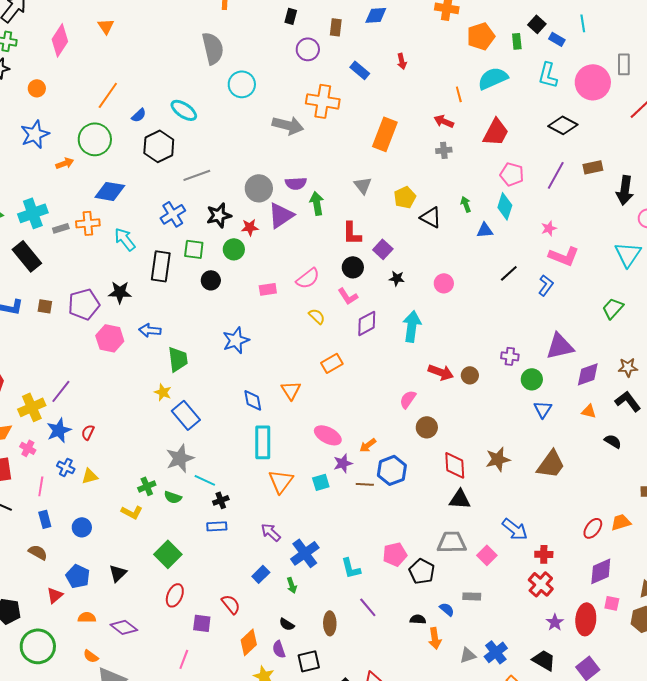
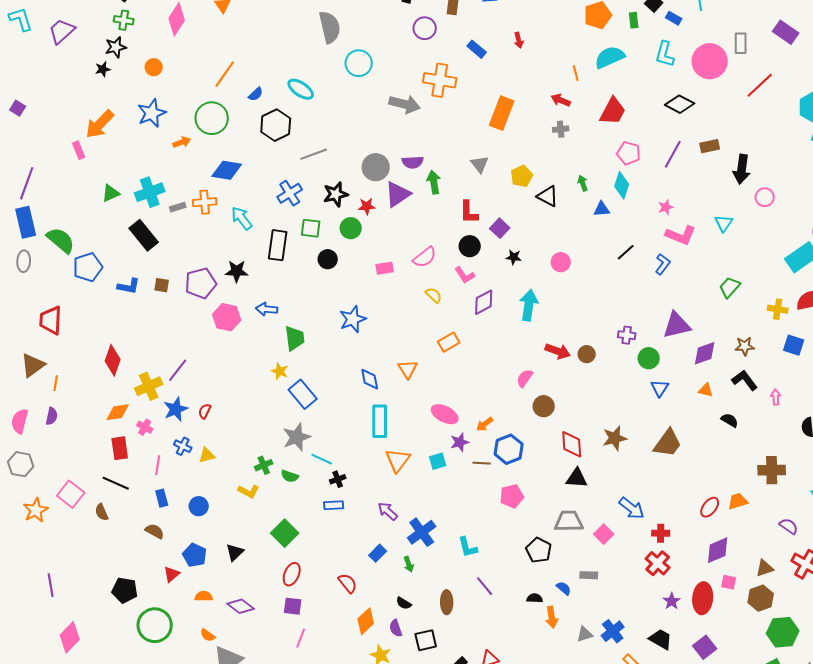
cyan triangle: (628, 254) -> (724, 223), moved, size x0.7
pink pentagon: (395, 554) -> (512, 496), moved
purple square: (202, 623) -> (293, 606), moved

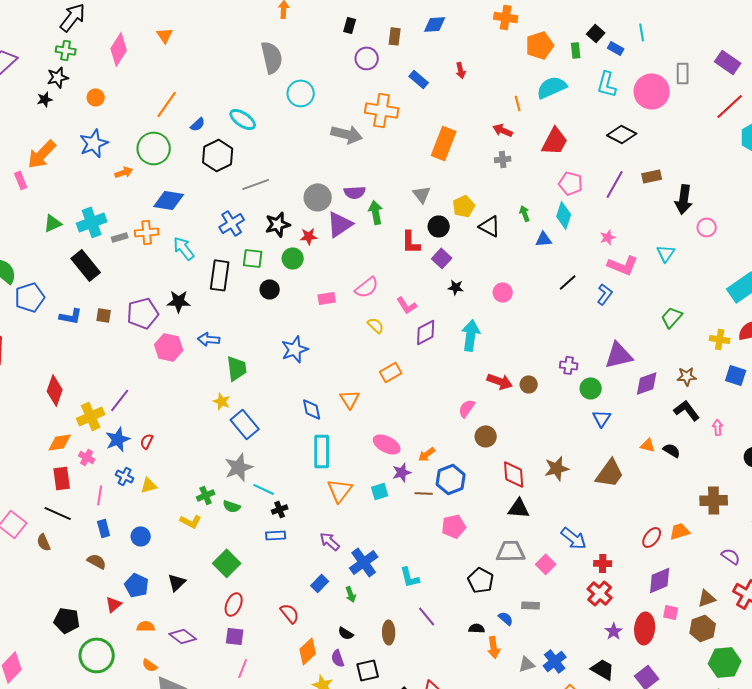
red line: (760, 85) -> (730, 106), moved
black circle: (470, 246) -> (439, 226), moved
orange triangle: (706, 390) -> (648, 445), moved

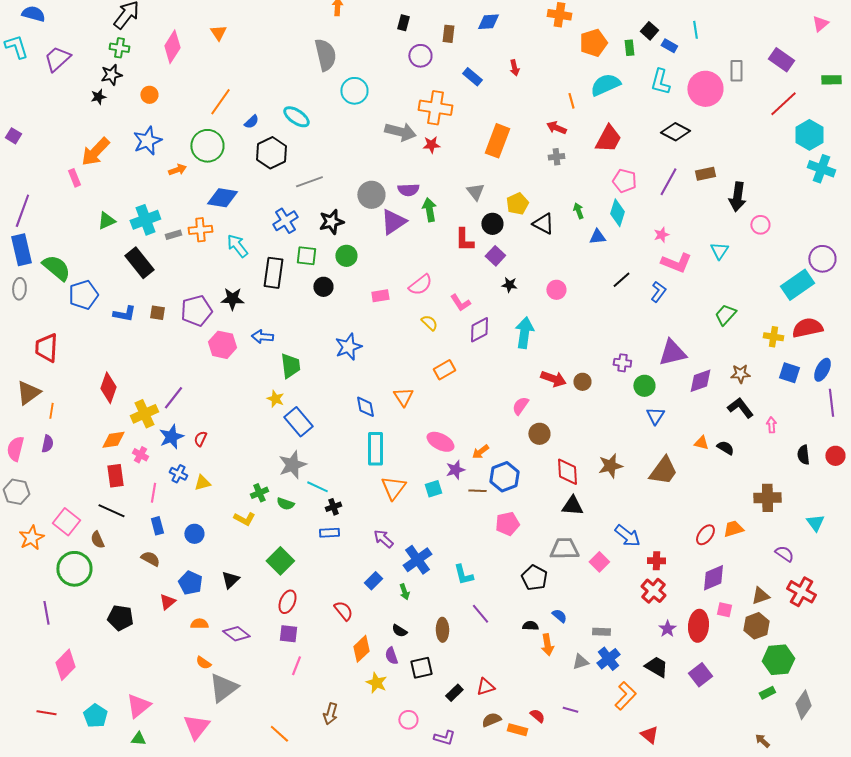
red star: (309, 236) -> (431, 145), moved
gray rectangle: (531, 605) -> (601, 632), moved
green circle: (97, 655) -> (74, 569), moved

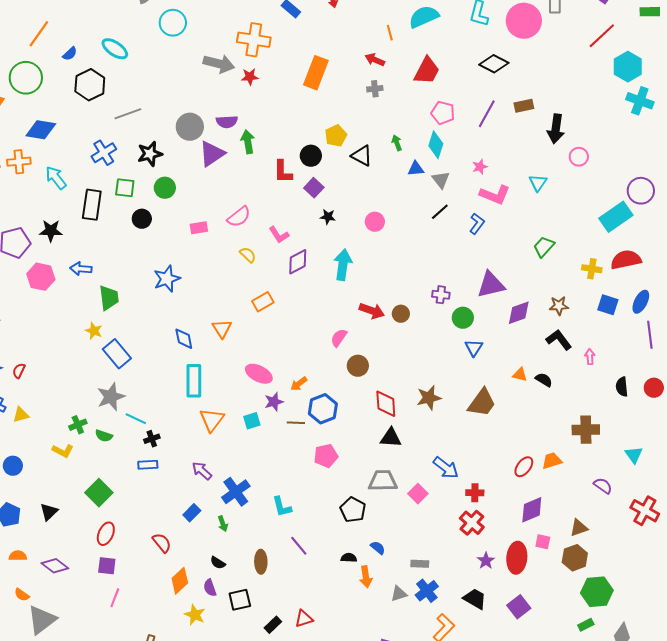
gray triangle: (475, 192) -> (441, 180), moved
red cross: (801, 592) -> (645, 511), moved

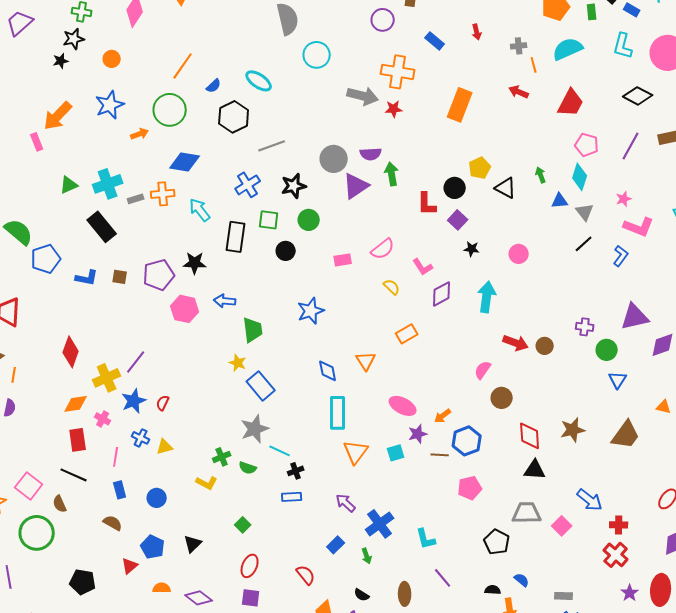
gray cross: (375, 89) -> (519, 46), moved
green square: (99, 493) -> (243, 525), size x0.6

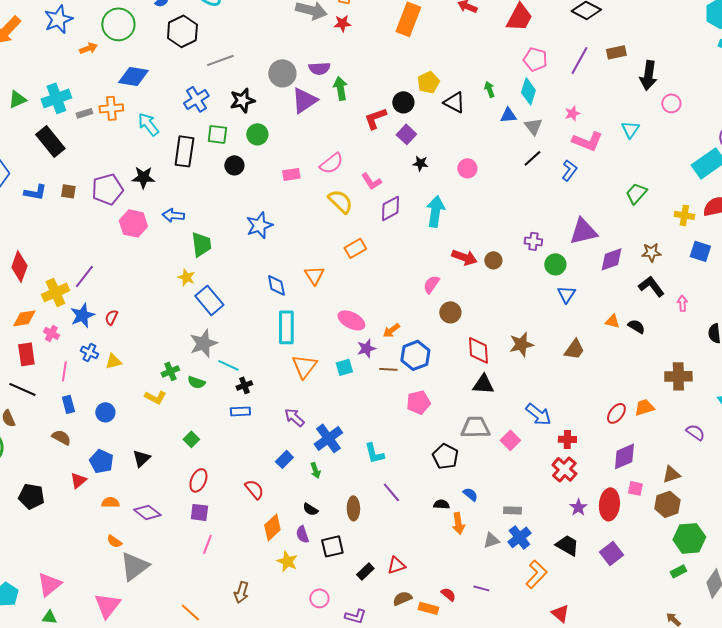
red L-shape: (427, 204) -> (375, 118), turned 70
yellow semicircle: (392, 287) -> (340, 201), size x1.5
brown trapezoid: (626, 435) -> (574, 349), size x0.7

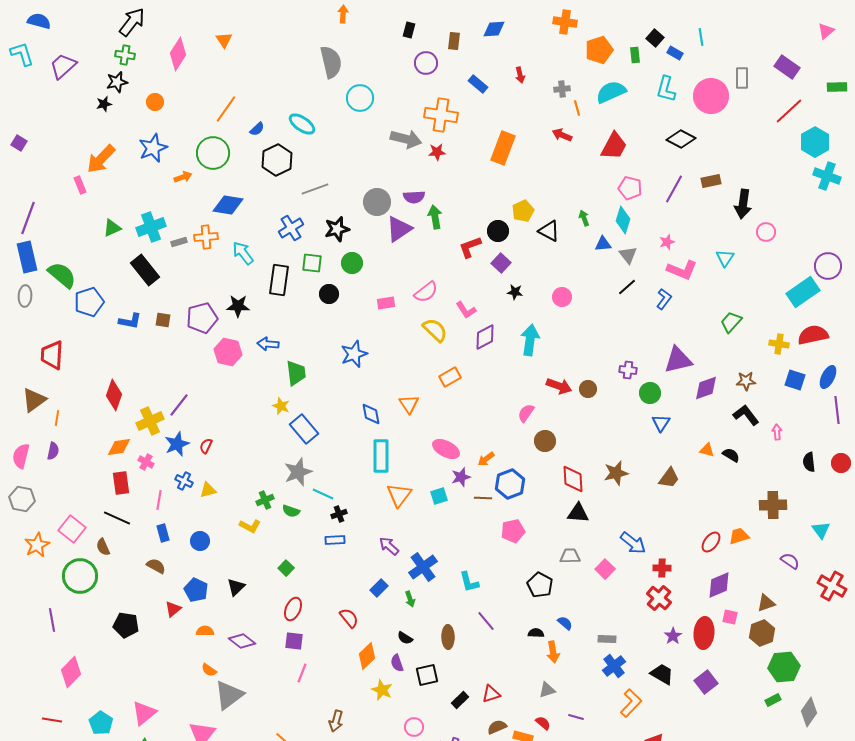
gray trapezoid: (475, 427) -> (570, 556), size x0.7
gray triangle: (491, 540) -> (547, 690), moved

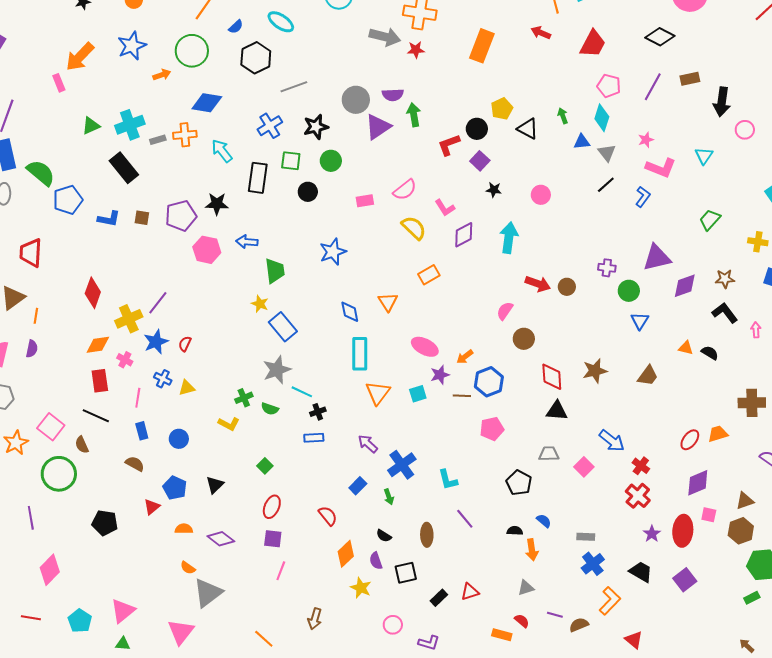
red cross: (662, 568) -> (641, 466), turned 36
brown semicircle: (497, 727) -> (579, 625), moved

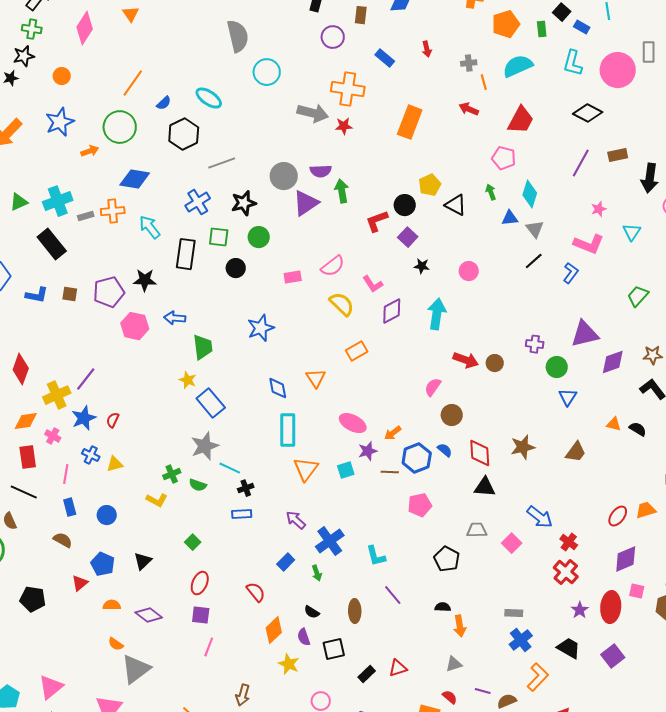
pink pentagon: (609, 86) -> (504, 158), moved
pink star: (646, 140) -> (599, 209), moved
blue semicircle: (544, 521) -> (445, 450), moved

